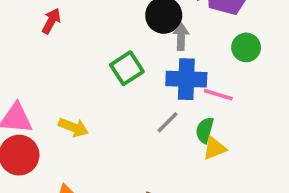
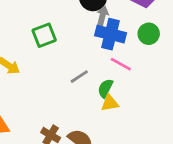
green square: (127, 68) -> (44, 35), moved
blue cross: (186, 79) -> (111, 34), moved

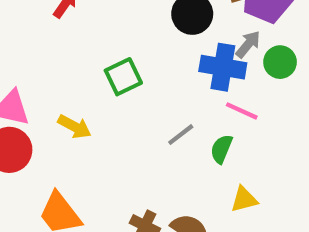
gray arrow: (102, 16) -> (248, 44), moved, turned 30
yellow triangle: (110, 103) -> (244, 199), moved

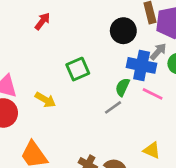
green semicircle: (221, 149) -> (123, 87), moved
yellow triangle: (244, 199) -> (152, 150), turned 36

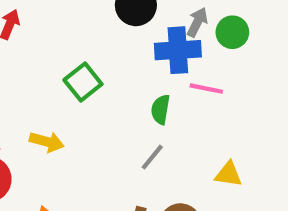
green semicircle: (123, 87) -> (161, 109), moved
gray line: (113, 107) -> (152, 157), moved

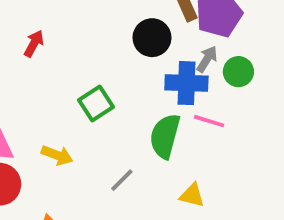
green semicircle: (161, 109) -> (165, 136), size x1.6
gray line: (152, 157) -> (122, 180), moved
yellow triangle: (228, 174) -> (192, 195), moved

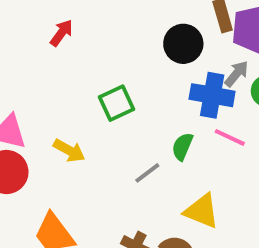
green semicircle: (165, 136) -> (182, 146), size x0.6
gray line: (122, 180) -> (147, 173), moved
yellow triangle: (192, 195) -> (202, 211), size x1.4

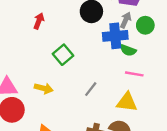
red arrow: (62, 33) -> (39, 21), moved
pink line: (230, 137) -> (134, 74), moved
green semicircle: (182, 146) -> (128, 50), moved, turned -77

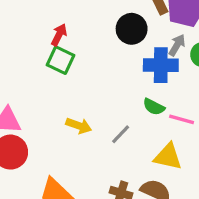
green semicircle: (128, 50) -> (154, 107), moved
green square: (63, 55) -> (60, 60), moved, turned -30
yellow arrow: (44, 88) -> (79, 126), moved

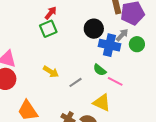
black circle: (132, 29) -> (94, 29), moved
green square: (60, 60) -> (48, 29), turned 30

